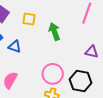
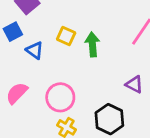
yellow square: (29, 19) -> (66, 36), moved
pink circle: (53, 74) -> (60, 97), moved

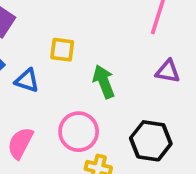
green arrow: (92, 44) -> (104, 82), moved
purple triangle: (134, 84) -> (168, 71), moved

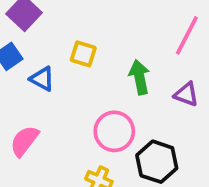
green arrow: (104, 82) -> (139, 77), moved
pink circle: (79, 132) -> (114, 131), moved

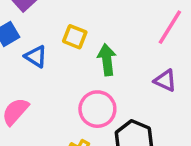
green arrow: (139, 77) -> (107, 60), moved

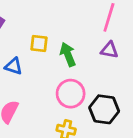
purple triangle: (165, 81) -> (109, 50), moved

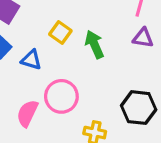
yellow square: (39, 44) -> (60, 32), turned 30
pink circle: (71, 94) -> (61, 96), moved

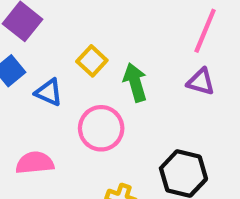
pink circle: (61, 96) -> (101, 128), moved
pink semicircle: (27, 113) -> (35, 163), turned 52

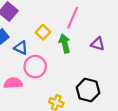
pink line: (205, 31) -> (73, 18), moved
pink circle: (101, 128) -> (35, 67), moved

